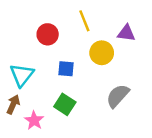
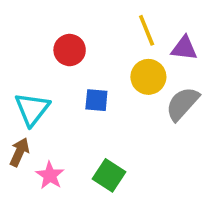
yellow line: (84, 21) -> (147, 30), moved
gray semicircle: (118, 96) -> (182, 104), moved
green square: (65, 104) -> (109, 175), moved

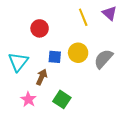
purple triangle: (184, 48) -> (110, 13), moved, turned 35
yellow circle: (148, 77) -> (78, 53), moved
brown arrow: (19, 152) -> (42, 77), moved

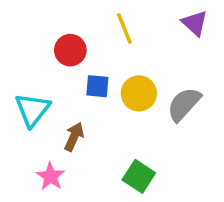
yellow line: (83, 17) -> (124, 29), moved
blue square: (55, 57) -> (97, 86), moved
green square: (62, 99) -> (139, 176), moved

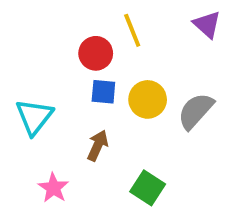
red circle: (70, 50) -> (96, 53), moved
brown arrow: (74, 137) -> (98, 146), moved

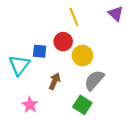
red circle: (96, 53) -> (63, 42), moved
blue square: (103, 92) -> (40, 51), moved
gray semicircle: (196, 111) -> (94, 80), moved

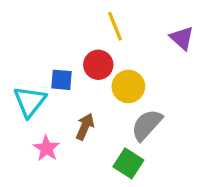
purple triangle: (116, 14) -> (182, 38), moved
pink star: (30, 105) -> (46, 148), moved

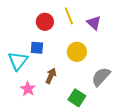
purple triangle: (182, 38) -> (94, 23), moved
red circle: (98, 65) -> (45, 22), moved
gray semicircle: (147, 125) -> (101, 77), moved

